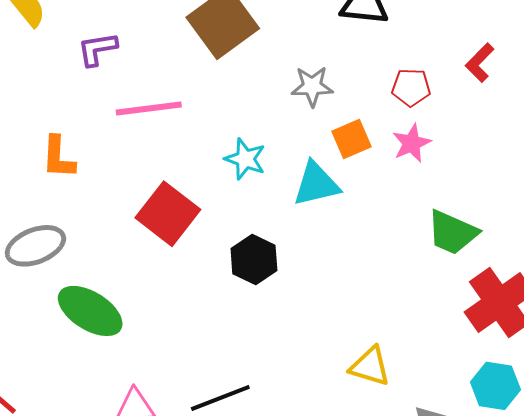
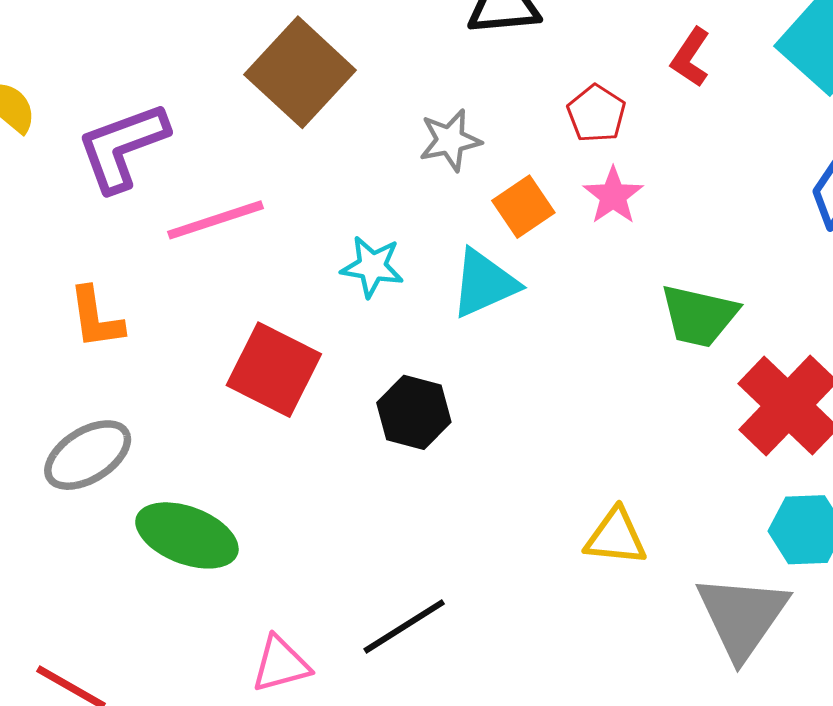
purple L-shape: (97, 49) -> (122, 147), size x1.6
red pentagon: (411, 87) -> (596, 114), turned -30

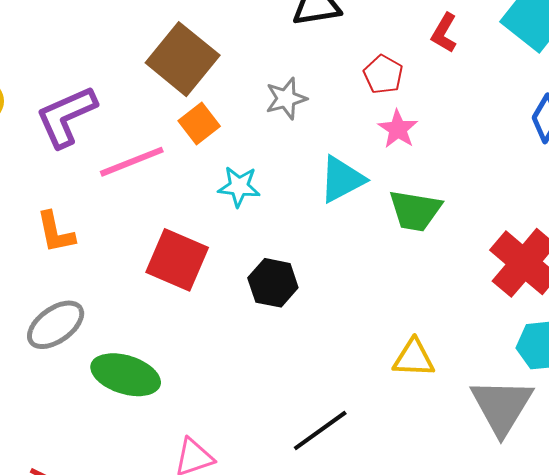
orange square: (523, 207) -> (199, 123), moved
cyan triangle: (484, 283) -> (342, 179), moved
green trapezoid: (699, 316) -> (415, 211), moved
black line: (404, 626) -> (320, 431), moved

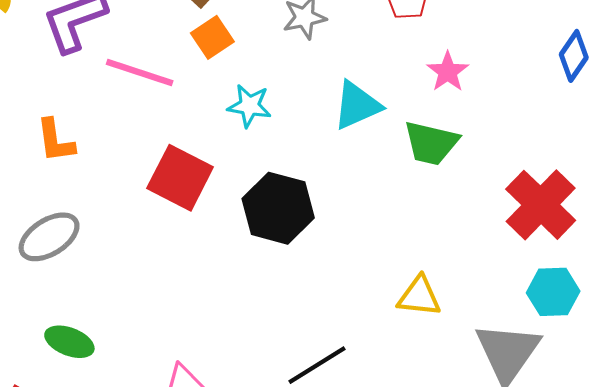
pink star: (398, 129) -> (448, 72), moved
pink line: (132, 162) -> (140, 72), turned 36
black hexagon: (273, 283) -> (278, 208), size x1.4
green ellipse: (126, 375) -> (69, 342), moved, size x0.7

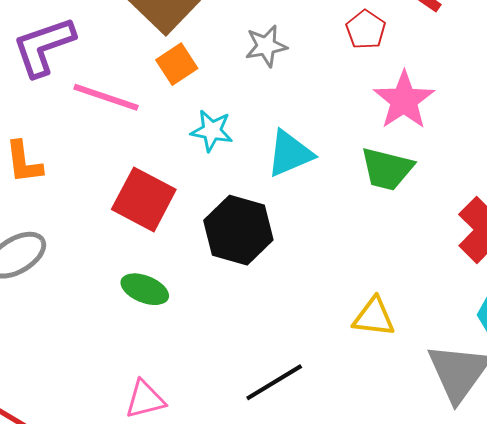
pink star: (448, 72) -> (404, 100), size x1.5
cyan triangle: (357, 105) -> (290, 154), moved
green ellipse: (69, 342) -> (145, 289), moved

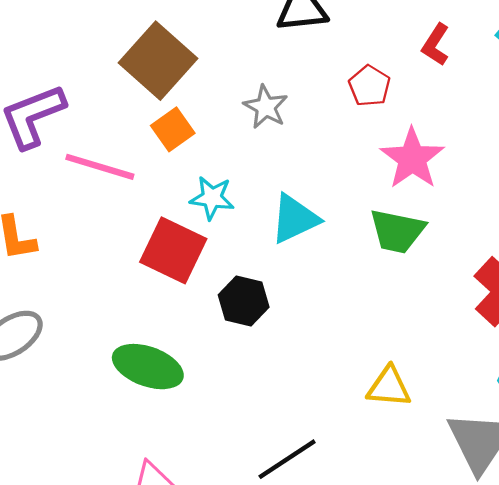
gray star: (266, 46) -> (266, 107), turned -30
red square: (144, 199) -> (173, 250), moved
black hexagon: (238, 230) -> (244, 301), size x0.7
green ellipse: (145, 289) -> (148, 367), size x1.4

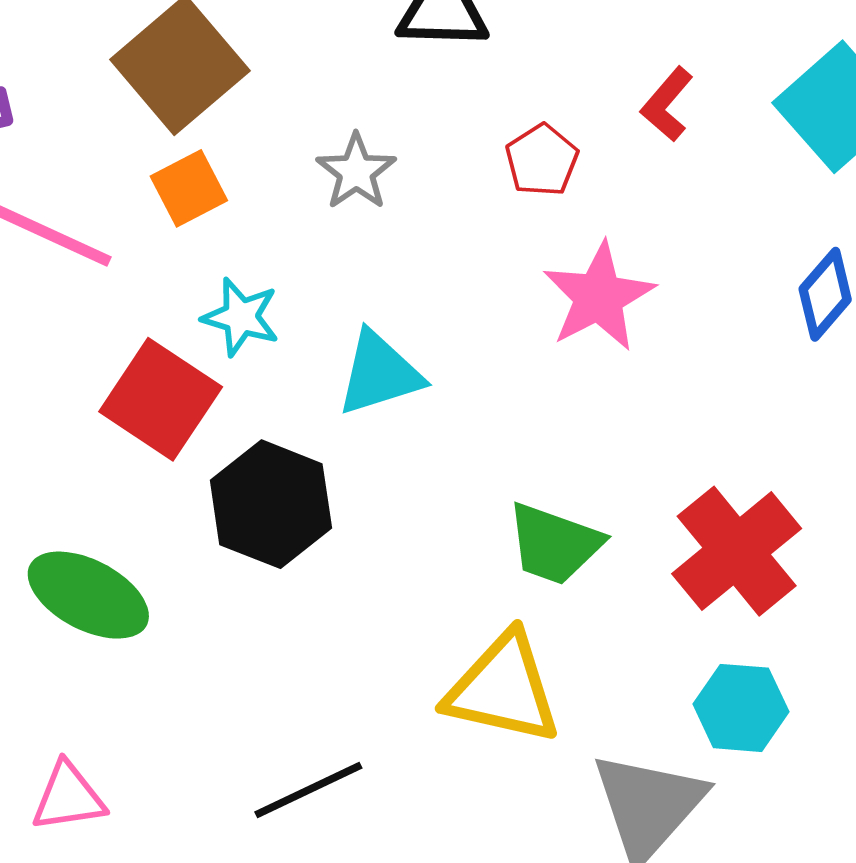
green trapezoid: (397, 231) -> (554, 544), moved
black hexagon: (244, 301) -> (271, 504), size x1.4
yellow triangle: (389, 387) -> (503, 689), size x1.5

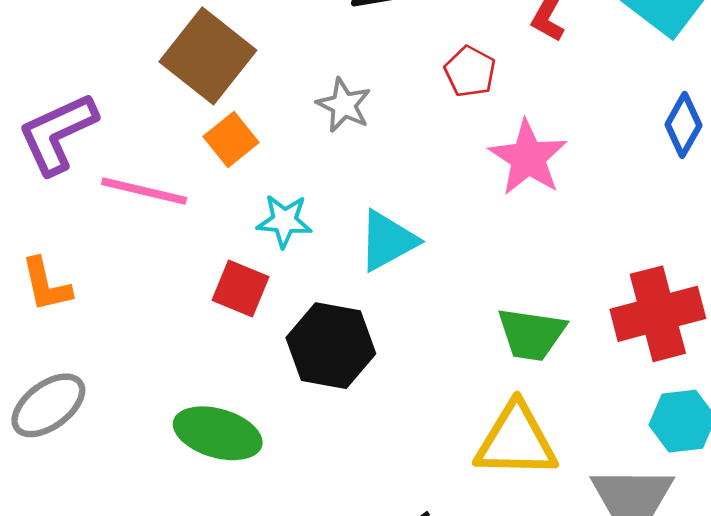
red square: (161, 399) -> (240, 289), size x0.7
red cross: (737, 551) -> (658, 314), turned 36

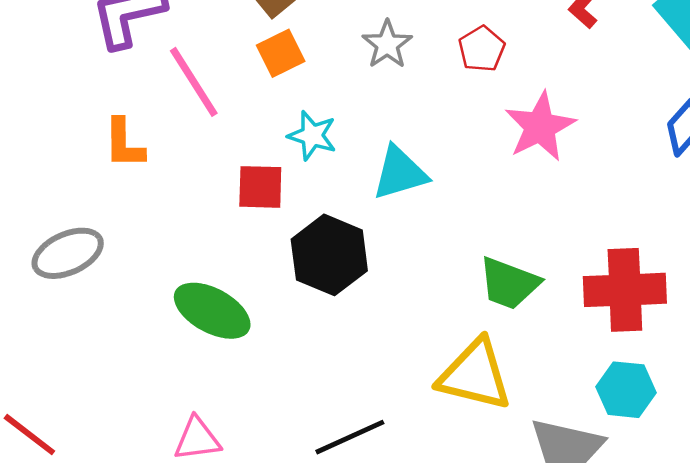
red pentagon: (470, 72) -> (482, 49), moved
pink line: (144, 191) -> (194, 82), turned 32
orange L-shape: (46, 285) -> (124, 144), moved
red square: (240, 289) -> (260, 187), turned -33

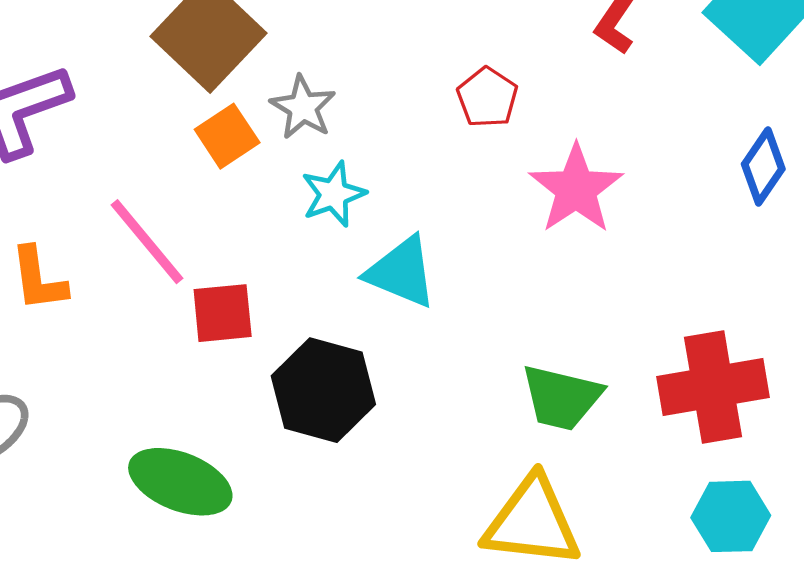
gray star: (387, 44) -> (303, 107), moved
pink line: (194, 82) -> (147, 242), moved
cyan star: (312, 136) -> (334, 194), moved, turned -30
cyan triangle: (400, 173) -> (401, 272), turned 46

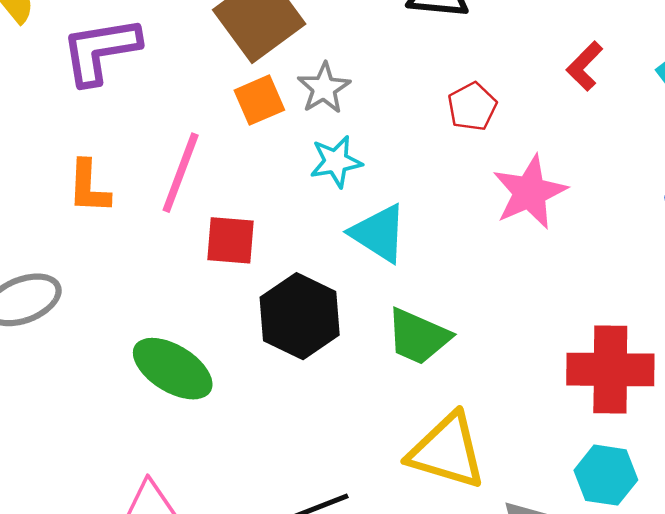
pink line: (147, 242) -> (181, 173), turned 50
green trapezoid: (561, 398) -> (418, 337), moved

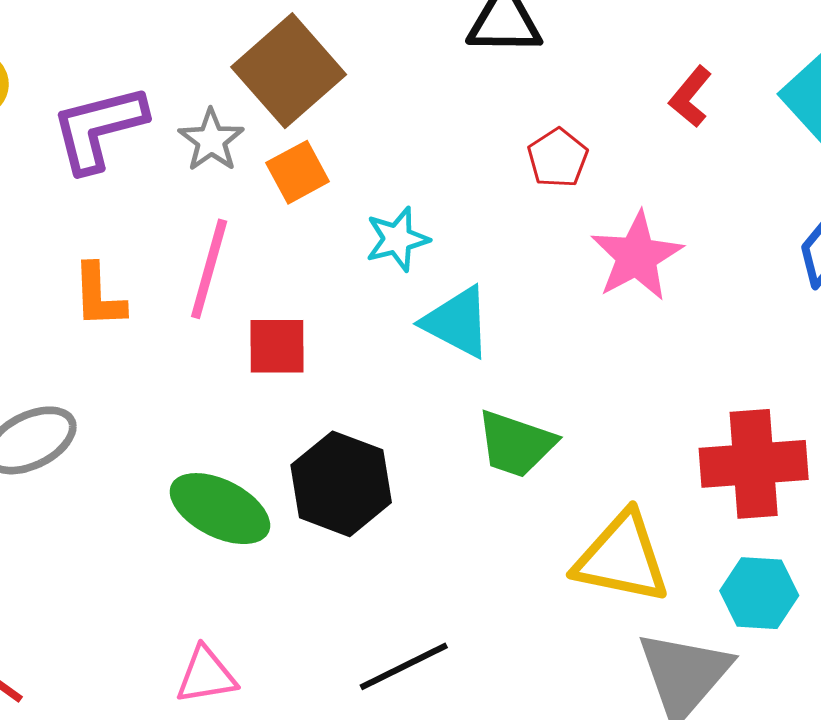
gray star: (324, 88) -> (211, 140), moved
black hexagon: (300, 316) -> (341, 484), moved
yellow triangle: (447, 451) -> (622, 558), moved

